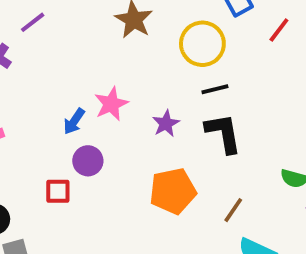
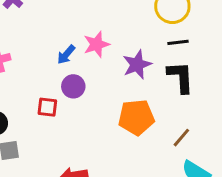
purple star: (166, 124) -> (137, 65), size x1.4

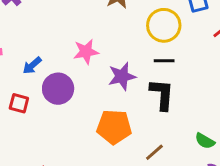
blue arrow: (66, 55) -> (32, 65), moved
purple circle: (73, 86) -> (58, 89), size x1.4
red square: (47, 107) -> (19, 103), moved

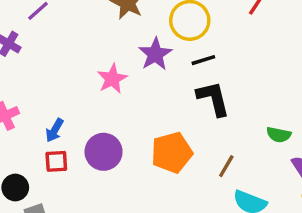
blue arrow: (32, 65) -> (55, 130), moved
purple star: (122, 76) -> (155, 54), moved
purple circle: (58, 89) -> (104, 152), moved

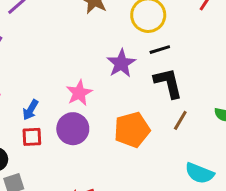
purple star: (155, 54) -> (121, 63), moved
pink star: (112, 79) -> (79, 93), moved
brown line: (226, 166) -> (180, 120), moved

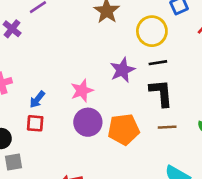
brown line: (180, 120) -> (167, 127), turned 48
purple circle: (73, 129) -> (88, 122), moved

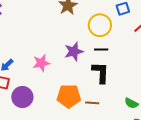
purple circle: (88, 122) -> (22, 97), moved
brown line: (167, 127) -> (92, 103), moved

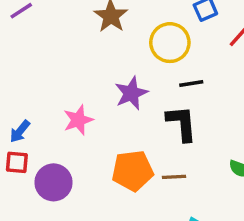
black line: (101, 50) -> (191, 84), moved

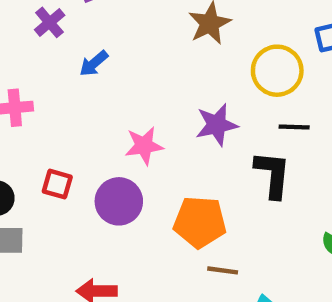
blue arrow: (20, 131) -> (94, 63), moved
brown line: (174, 177) -> (223, 270), moved
purple circle: (53, 182) -> (119, 201), moved

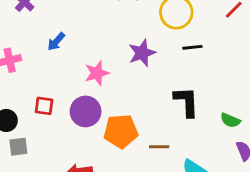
blue arrow: (94, 63) -> (56, 42), moved
black L-shape: (273, 174) -> (186, 102), moved
orange pentagon: (200, 222) -> (121, 131), moved

